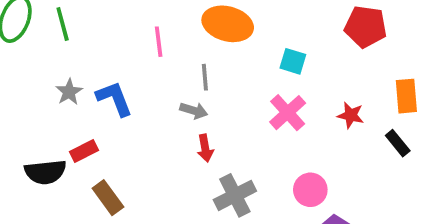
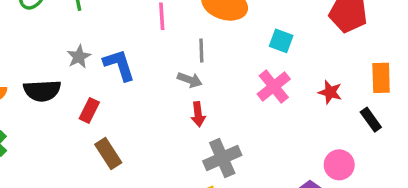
red rectangle: (84, 151) -> (89, 110), turned -40
black semicircle: (45, 172) -> (42, 91), moved
pink circle: (310, 190) -> (339, 165), moved

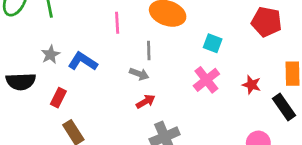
blue L-shape: (119, 65) -> (83, 61), turned -40
red arrow: (198, 114) -> (146, 101), turned -114
black rectangle: (371, 120) -> (284, 107), size x1.4

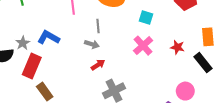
gray star: (50, 55) -> (23, 43), moved
red rectangle: (58, 98) -> (32, 66), size x1.6

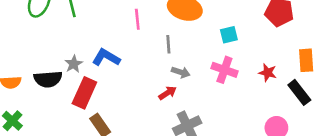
cyan square: (146, 18) -> (229, 35), turned -32
gray arrow: (92, 44) -> (181, 72), moved
pink cross: (143, 46) -> (224, 70), turned -30

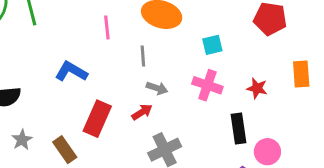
gray star: (74, 64) -> (22, 140), moved
black rectangle: (299, 92) -> (238, 128), moved, turned 30
red rectangle: (84, 93) -> (97, 119), moved

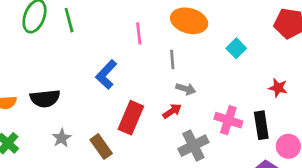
cyan square: (212, 45) -> (236, 48), turned -30
blue L-shape: (71, 72) -> (106, 74), turned -76
pink cross: (207, 85) -> (228, 120), moved

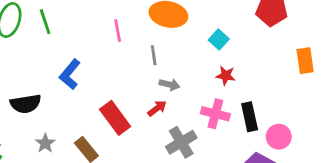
blue L-shape: (106, 74) -> (70, 74), moved
red star: (278, 88) -> (226, 76), moved
red rectangle: (131, 118) -> (115, 118), turned -56

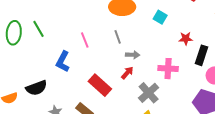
pink line: (118, 31) -> (85, 40), moved
red star: (226, 76) -> (186, 38), moved
black rectangle: (250, 117) -> (201, 55), moved, turned 42

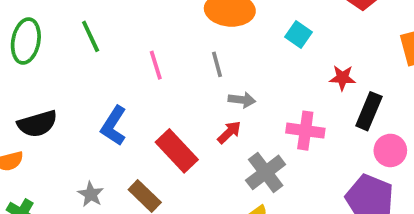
green line: (38, 29) -> (91, 36), moved
blue L-shape: (63, 62) -> (114, 126), moved
black semicircle: (36, 88) -> (37, 124), moved

